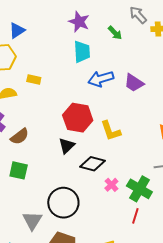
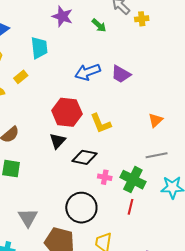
cyan trapezoid: (82, 52) -> (39, 48), moved
yellow rectangle: (34, 80) -> (21, 77), turned -48
pink cross: (111, 185) -> (105, 177), turned -32
black circle: (63, 203) -> (81, 208), moved

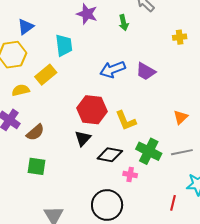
yellow cross: (142, 19) -> (180, 37), moved
green arrow: (99, 25) -> (124, 23), turned 35
yellow rectangle: (21, 77) -> (46, 75), size x1.5
green cross: (133, 180) -> (149, 151), moved
red line: (130, 207) -> (173, 203), moved

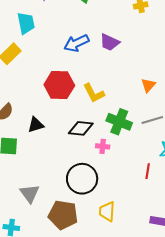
black triangle: (83, 138) -> (36, 125), moved, turned 36

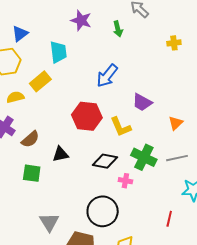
purple trapezoid: (110, 42) -> (142, 102), moved
blue arrow: (76, 43) -> (107, 76), turned -30
red line: (148, 171) -> (169, 219), moved

